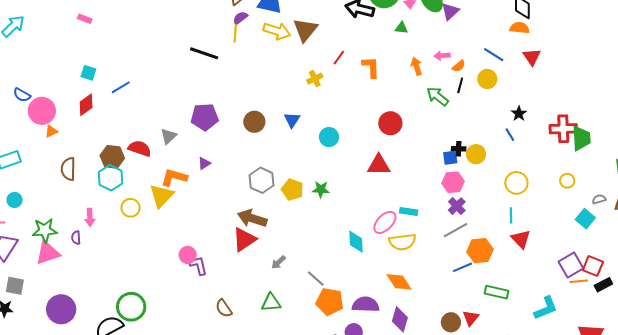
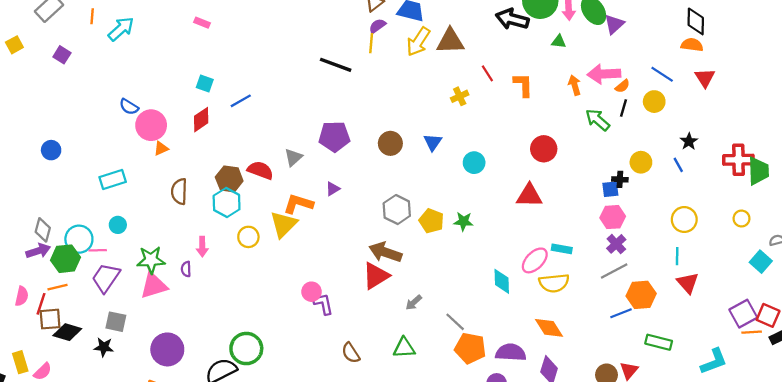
brown triangle: (305, 30) -> (450, 41), turned 48
yellow arrow: (277, 31) -> (418, 42), turned 104
pink arrow: (442, 56) -> (604, 74), size x1.8
red line: (339, 58) -> (487, 73), turned -70
yellow circle: (476, 154) -> (641, 162), moved

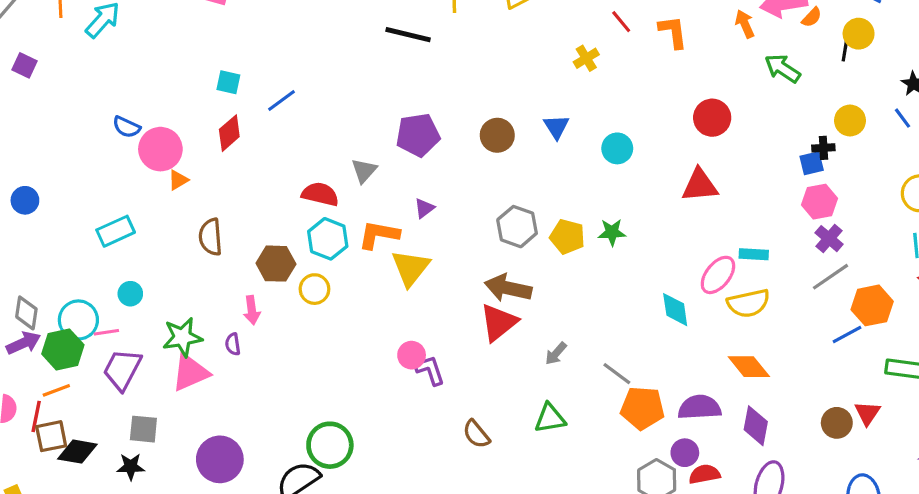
black line: (623, 108) -> (845, 49), moved
brown hexagon: (229, 179) -> (276, 264), moved
cyan hexagon: (227, 203) -> (328, 239), moved
yellow triangle: (284, 224) -> (411, 268), moved

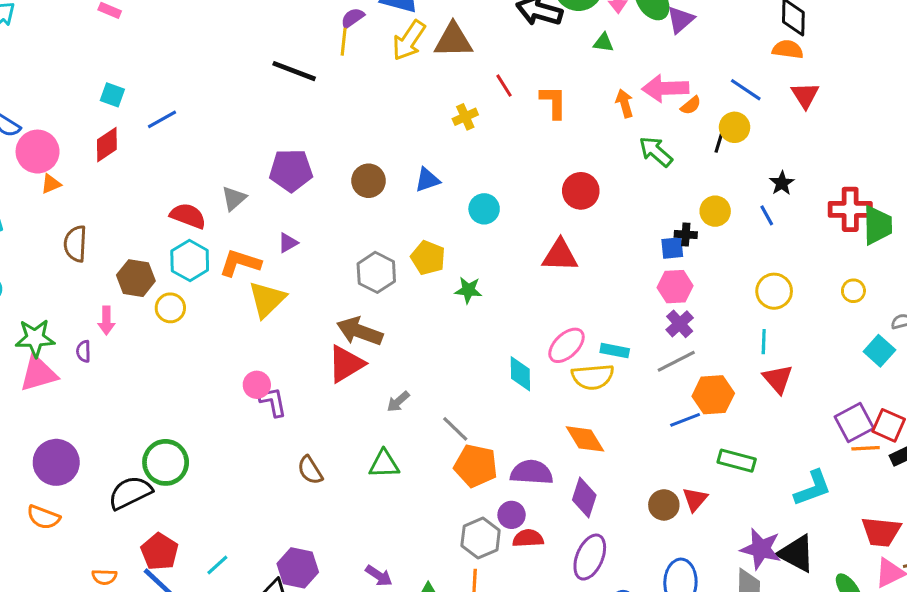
blue triangle: (556, 127) -> (427, 180), turned 36
yellow pentagon: (567, 237) -> (428, 258), moved
cyan rectangle: (754, 254) -> (615, 351), moved

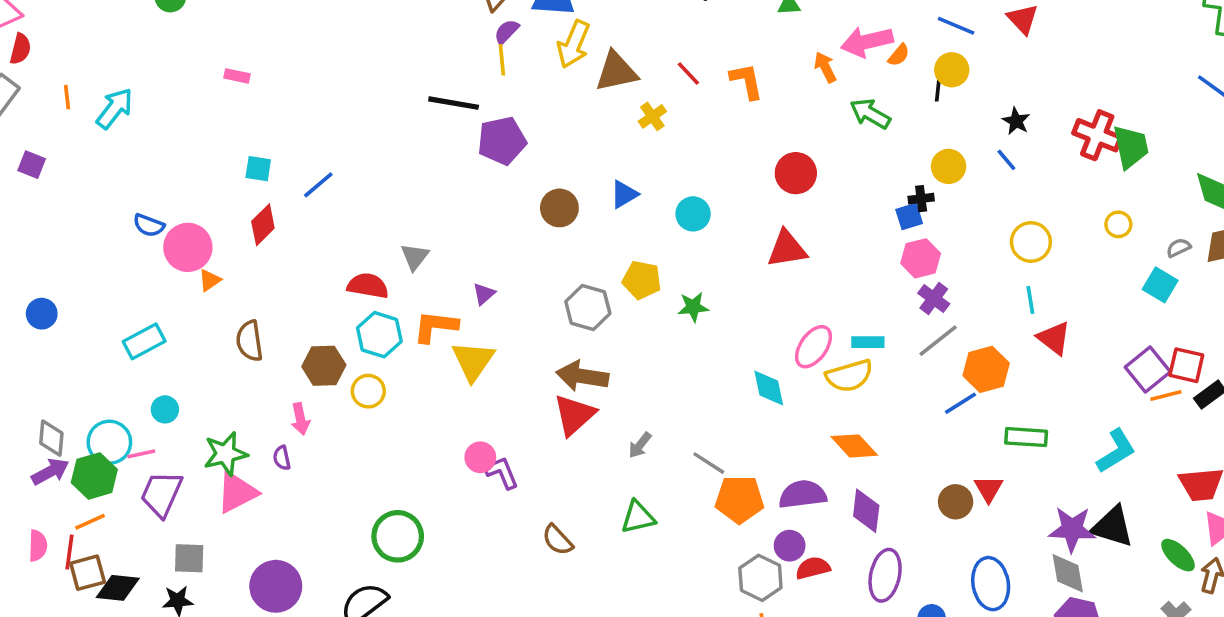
brown triangle: (453, 40) -> (616, 71), moved
purple pentagon: (291, 170) -> (502, 141), moved
red cross: (850, 209) -> (1097, 135), turned 33
green circle: (166, 462) -> (398, 536), moved

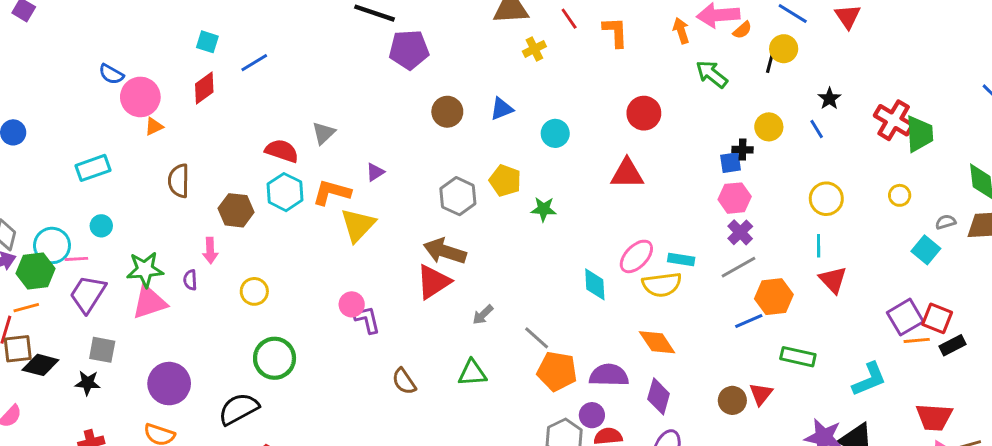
yellow circle: (368, 391) -> (254, 291), moved

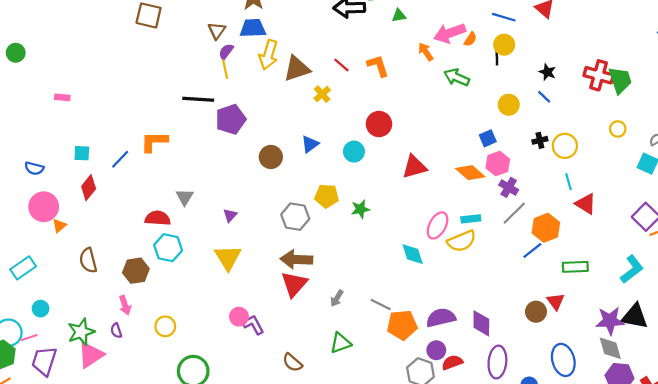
blue semicircle: (111, 74) -> (34, 168), moved
red circle: (644, 113) -> (379, 124), moved
black cross: (742, 150) -> (540, 140), moved
orange L-shape: (332, 192) -> (154, 141), moved
orange diamond: (657, 342) -> (470, 173), moved

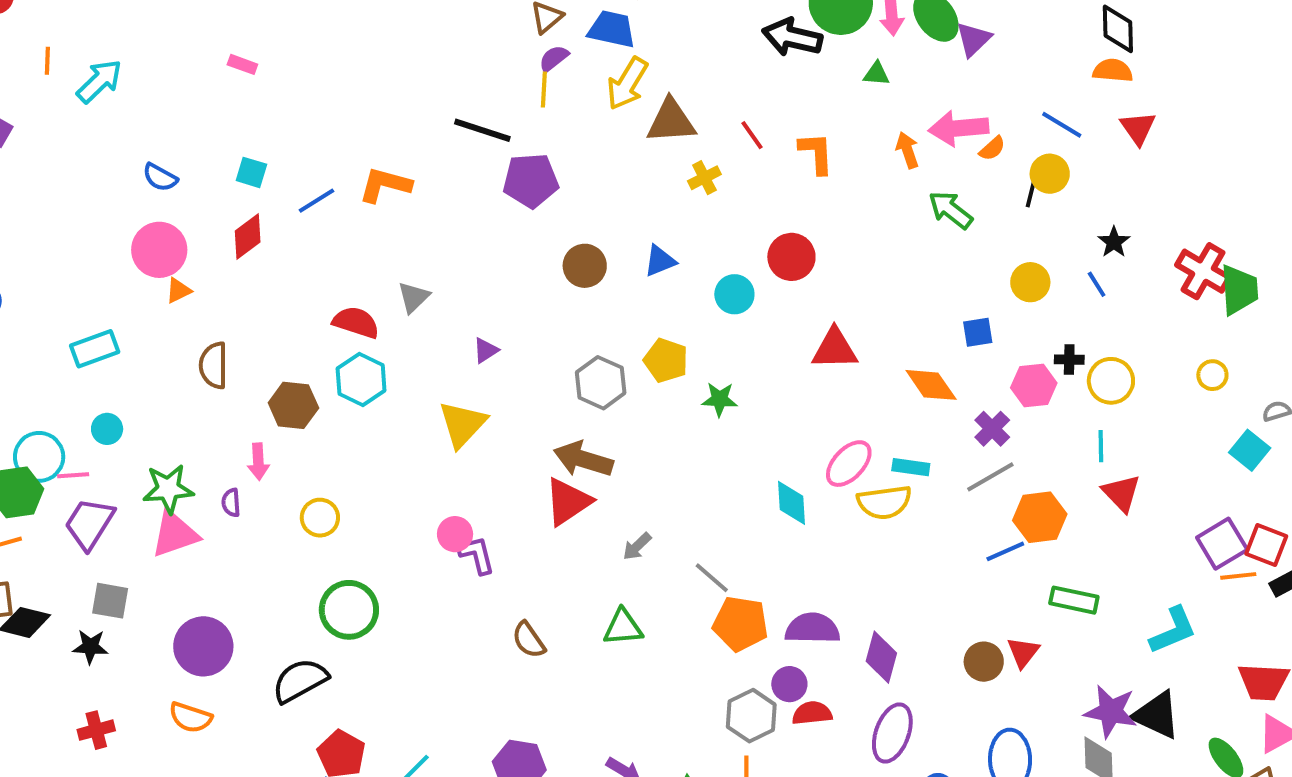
pink hexagon: (498, 164) -> (1034, 385), moved

